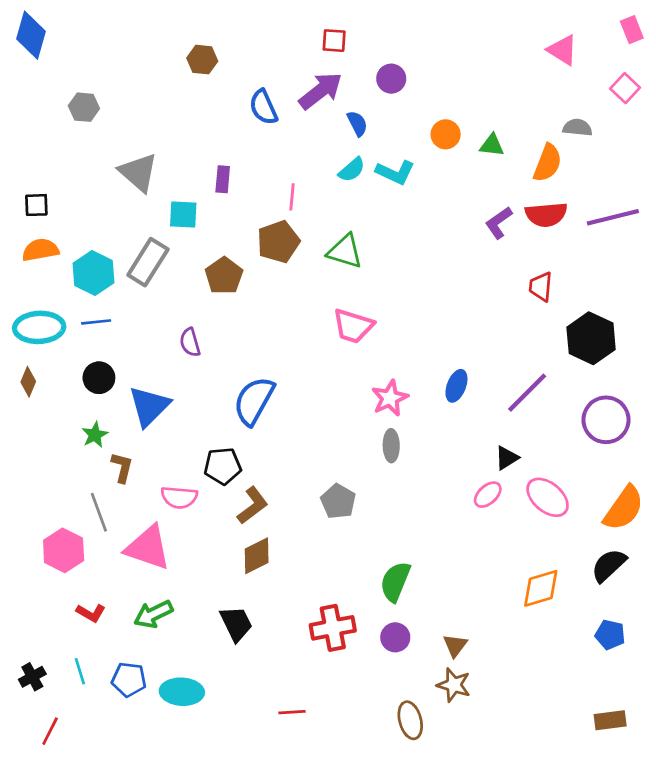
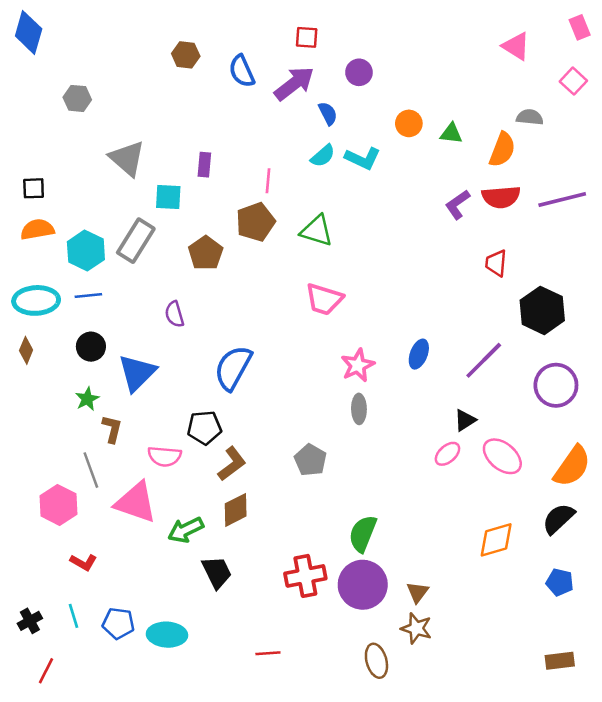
blue semicircle: (263, 107) -> (242, 71), moved
green arrow: (153, 614) -> (186, 530), moved
purple circle: (395, 637) -> (363, 585), size x1.8

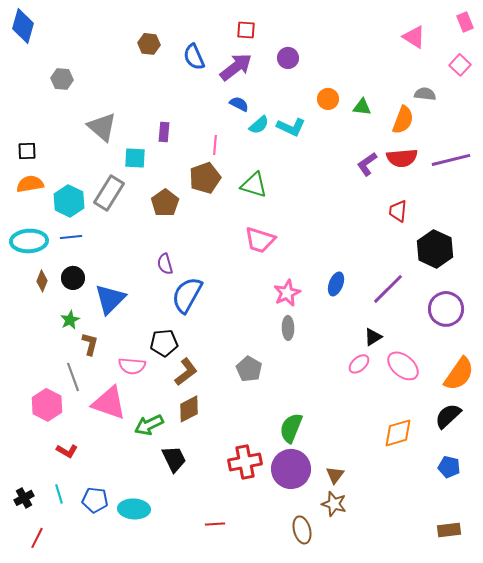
blue semicircle: (328, 113) -> (239, 104), moved, turned -36
purple semicircle: (174, 314) -> (165, 264), moved
brown diamond: (26, 350) -> (42, 281), moved

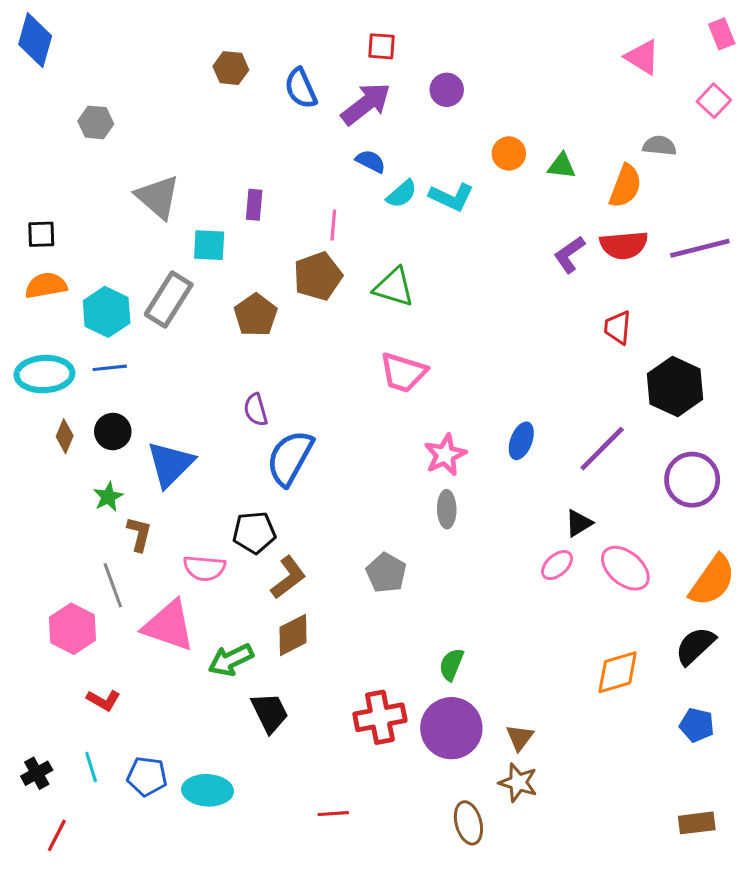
green semicircle: (291, 428) -> (451, 664), size x0.7

